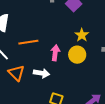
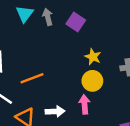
pink arrow: (55, 53) -> (85, 104), moved

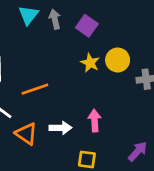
yellow star: (93, 57) -> (90, 63), moved
yellow circle: (92, 81) -> (118, 60), moved

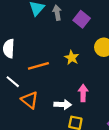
yellow star: (90, 63) -> (72, 58), moved
white arrow: (60, 128) -> (63, 105), moved

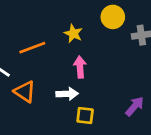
pink arrow: (83, 93) -> (80, 67), moved

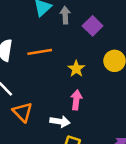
orange line: (32, 48) -> (40, 52), moved

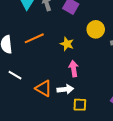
orange triangle: (23, 112) -> (44, 88), moved

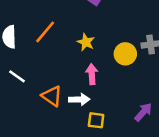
yellow circle: (96, 29) -> (125, 54), moved
orange line: (34, 38) -> (45, 32), turned -30

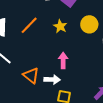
yellow star: (86, 42) -> (60, 26), moved
yellow circle: (125, 54) -> (89, 24), moved

